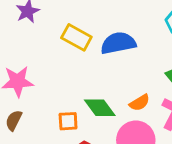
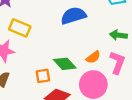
yellow rectangle: (76, 37) -> (20, 28), moved

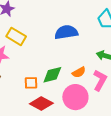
green diamond: (65, 64) -> (52, 75), turned -70

